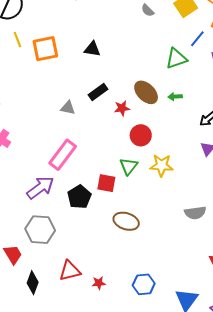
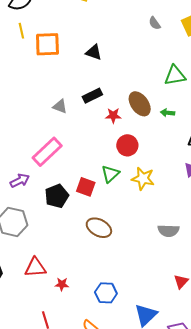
purple arrow: (40, 188) -> (20, 181), size x0.7

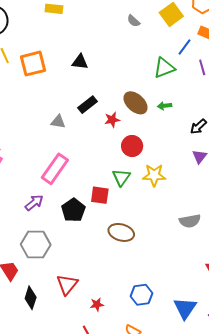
red triangle: (35, 267) -> (67, 284), turned -35
red star: (62, 284) -> (97, 304), moved

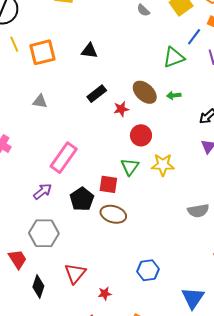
gray triangle: (58, 122) -> (40, 101), moved
brown ellipse: (121, 232) -> (113, 214), moved
blue hexagon: (142, 295) -> (148, 270), moved

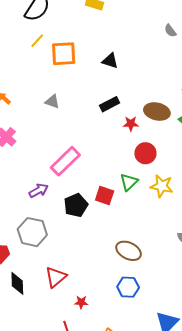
yellow line: (14, 44) -> (37, 41), turned 56
brown ellipse: (145, 92) -> (157, 111), turned -40
brown ellipse: (113, 214) -> (129, 251), moved
black diamond: (38, 286) -> (17, 283), turned -30

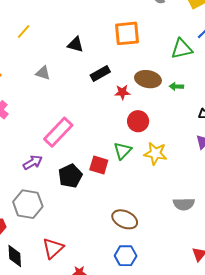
yellow line: (37, 41) -> (24, 31), moved
orange square: (64, 54) -> (127, 33), moved
black triangle: (110, 61) -> (75, 45), moved

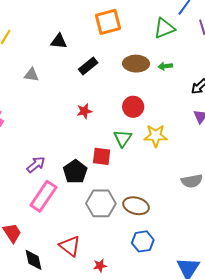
red star: (122, 92) -> (84, 111), moved
pink rectangle: (58, 132) -> (43, 196), moved
gray hexagon: (28, 204) -> (101, 203), moved
red triangle: (53, 248) -> (70, 246), turned -30

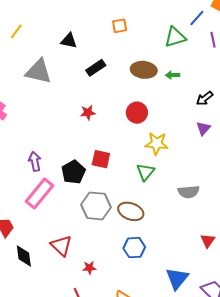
orange square: (108, 22) -> (120, 26), size x0.6
gray triangle: (31, 75) -> (39, 71), size x1.8
green triangle: (123, 138) -> (145, 172), moved
purple arrow: (36, 165) -> (35, 161), turned -66

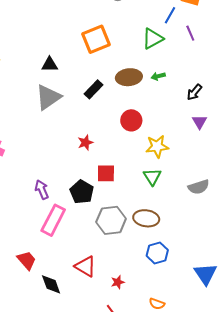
orange square: (120, 26) -> (96, 39), size x1.8
black rectangle: (96, 68) -> (93, 89), moved
gray triangle: (39, 71) -> (48, 97), moved, turned -36
red star: (88, 113) -> (85, 143), moved

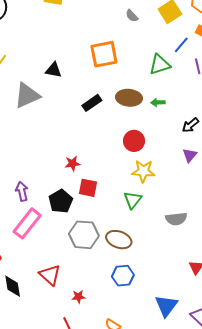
gray triangle: (48, 97) -> (27, 95), moved
red circle: (131, 120) -> (134, 141), moved
red star: (85, 143) -> (72, 163), moved

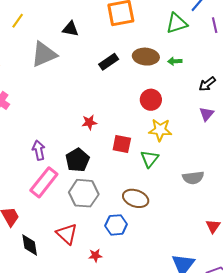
red square: (88, 188) -> (122, 144), moved
gray hexagon: (84, 235) -> (84, 193), moved
blue hexagon: (123, 276) -> (116, 225), moved

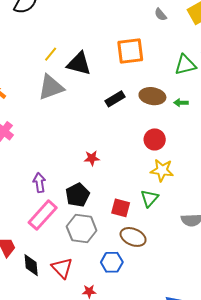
yellow line: (18, 21) -> (51, 54), moved
black triangle: (70, 29) -> (79, 64), size x1.5
red square: (122, 144) -> (121, 208), moved
black diamond: (30, 245) -> (31, 265), moved

